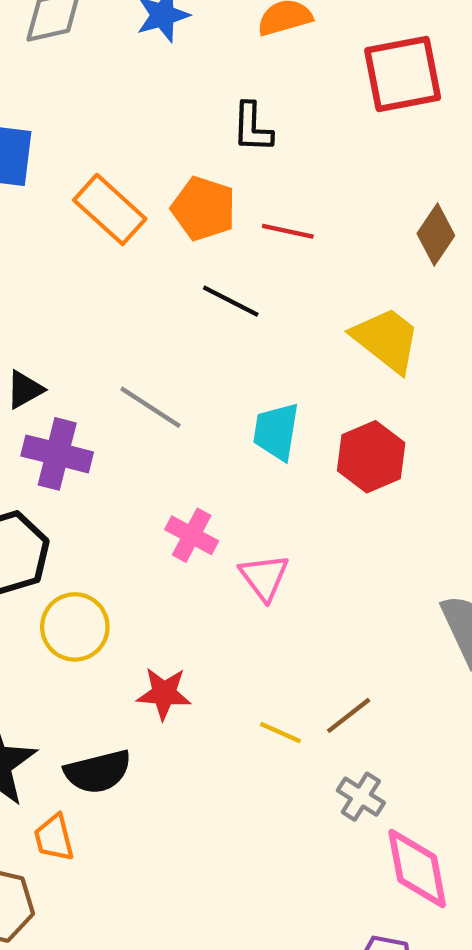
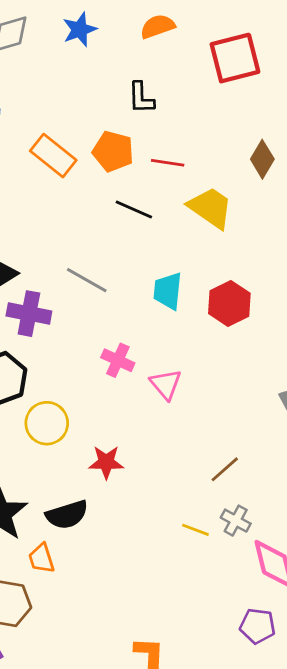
yellow trapezoid: (386, 340) -> (210, 208), moved
yellow line: (280, 733) -> (195, 530), moved

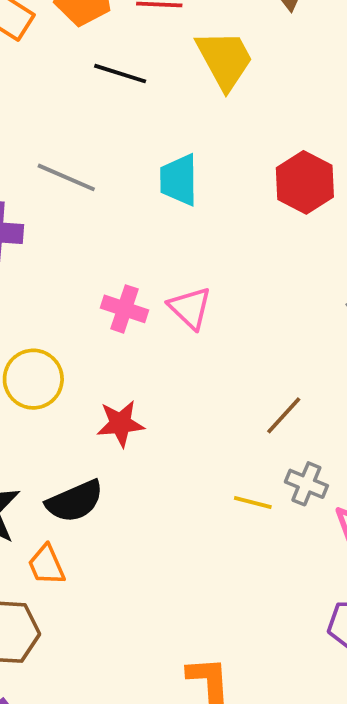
yellow trapezoid: (210, 208) -> (225, 60), turned 33
red hexagon: (229, 303) -> (305, 182), moved
pink cross: (118, 360) -> (124, 309), moved

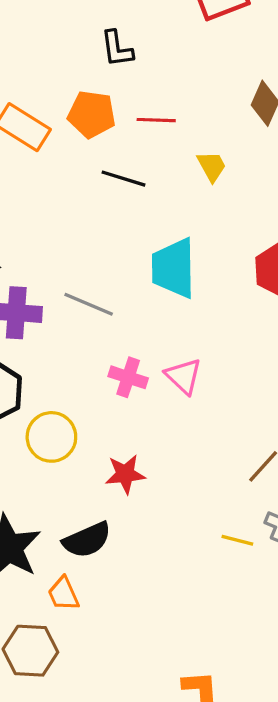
yellow trapezoid: (225, 60) -> (212, 166), size x0.6
gray line: (66, 177) -> (89, 304), moved
cyan trapezoid: (179, 180) -> (173, 268), size x1.4

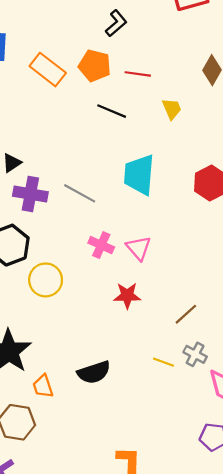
black L-shape: (117, 49) -> (116, 23), turned -128
red star: (125, 474) -> (127, 296), moved
black semicircle: (87, 540) -> (94, 372), moved

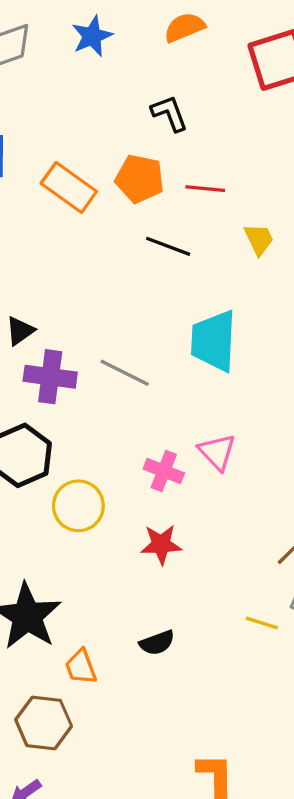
black L-shape: (116, 23) -> (170, 113), turned -68
pink cross: (101, 245) -> (164, 471), moved
red star: (127, 296) -> (161, 544), moved
black semicircle: (94, 372) -> (157, 643), size x0.7

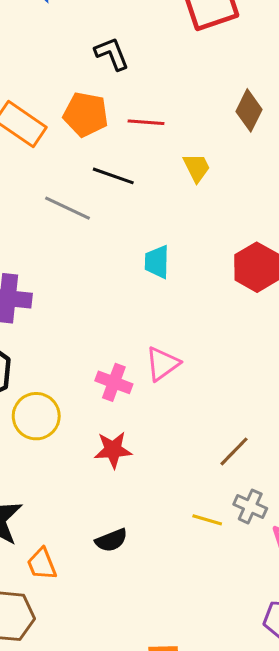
cyan trapezoid: (214, 341) -> (157, 262), size x0.6
gray line: (125, 373) -> (67, 208), moved
pink triangle: (217, 452) -> (163, 364), turned 39

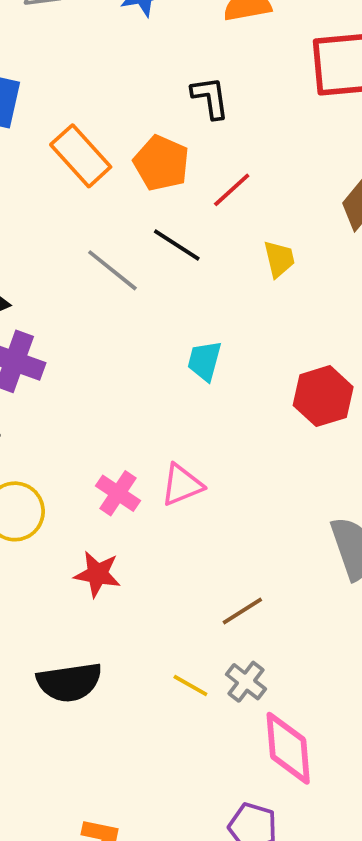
red line: (146, 122) -> (232, 190), turned -60
black semicircle: (111, 540) -> (69, 682), size x1.6

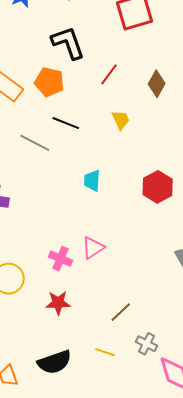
black L-shape: (210, 98) -> (68, 43), size x1.5
red line: (232, 190) -> (109, 74), moved
brown line: (242, 611) -> (121, 312), moved
yellow line: (190, 685) -> (105, 352), moved

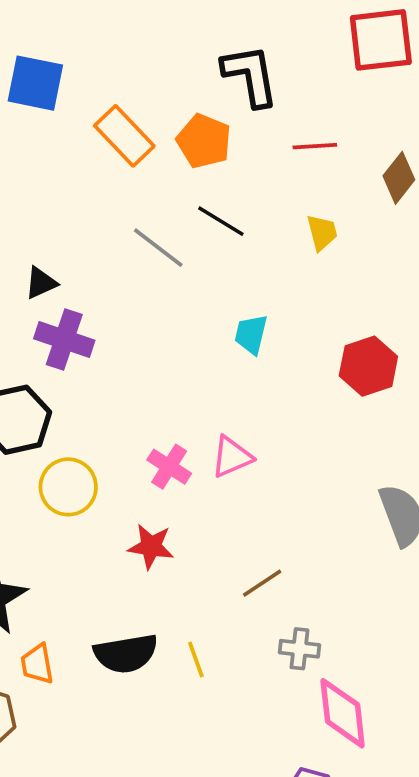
red line: (109, 74) -> (315, 146), turned 40
gray cross: (147, 344) -> (299, 649), turned -30
yellow line: (105, 352) -> (196, 659), moved, turned 42

